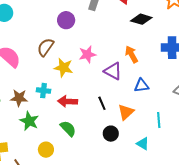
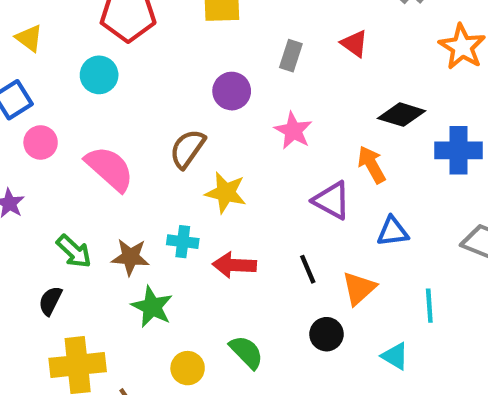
black diamond: (141, 19) -> (402, 115), moved
pink star: (87, 54) -> (293, 131), moved, turned -30
green semicircle: (68, 128) -> (246, 352), moved

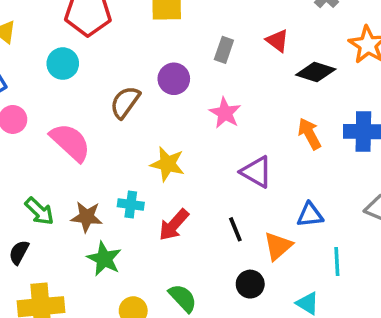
black diamond: (402, 115) -> (316, 72), moved
brown semicircle: (187, 149) -> (125, 102), moved
orange arrow: (372, 165) -> (309, 134), moved
blue triangle: (393, 232) -> (310, 215), moved
red arrow: (234, 265) -> (174, 225), turned -52

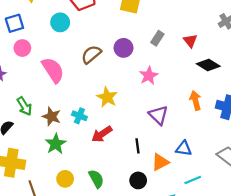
cyan line: (337, 262) -> (193, 180), turned 56

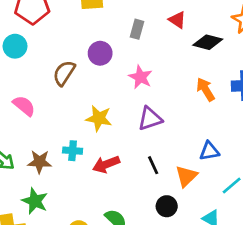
pink semicircle: (53, 70) -> (24, 106), size x0.7
purple triangle: (158, 115) -> (150, 119), moved, turned -45
red arrow: (102, 134) -> (106, 164), turned 30
green star: (56, 144) -> (35, 201), moved

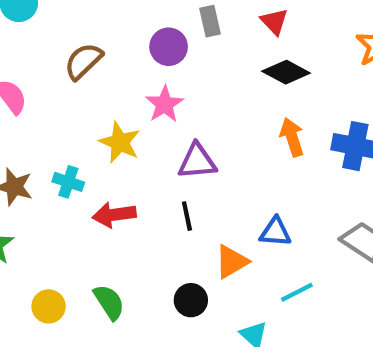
gray rectangle: (137, 29) -> (210, 21), turned -42
black diamond: (208, 42) -> (286, 72), moved
purple circle: (100, 53) -> (169, 47), moved
pink star: (140, 77) -> (165, 104), moved
black line: (153, 165) -> (187, 216), moved

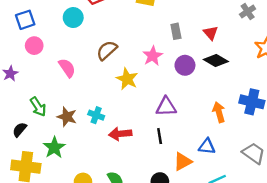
purple circle: (169, 47) -> (185, 65), moved
pink star: (165, 104) -> (153, 56), moved
orange arrow: (292, 137) -> (219, 112), moved
yellow star: (120, 142) -> (127, 79), moved

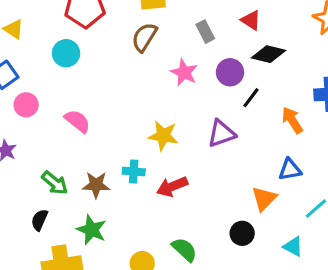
brown semicircle: (107, 50) -> (144, 37), moved
yellow star: (127, 79) -> (163, 136), moved
black line: (160, 136) -> (251, 98), moved, turned 63

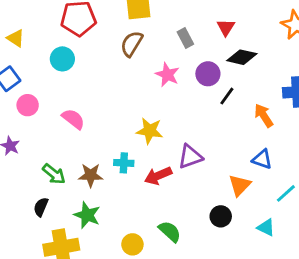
red triangle: (251, 20) -> (226, 27), turned 30
purple triangle: (221, 134) -> (190, 157), moved
blue triangle: (290, 170) -> (262, 159), turned 30

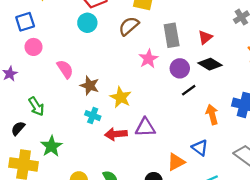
gray rectangle: (185, 38) -> (172, 35), size x1.5
cyan circle: (62, 59) -> (87, 23), moved
brown star: (91, 175) -> (90, 86), moved

